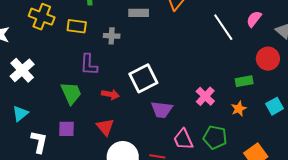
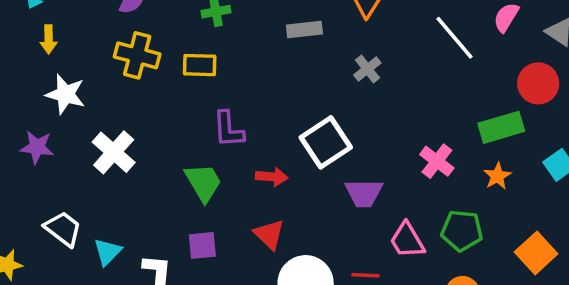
gray cross: (112, 36) -> (367, 69), moved, turned -35
green rectangle: (244, 81) -> (501, 127), size x1.4
cyan triangle: (20, 114) -> (108, 252), moved

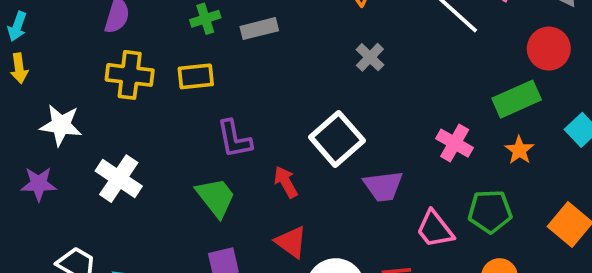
gray rectangle: (304, 29) -> (259, 29), moved
yellow arrow: (49, 39) -> (19, 68), moved
red arrow: (272, 177) -> (286, 182), turned -116

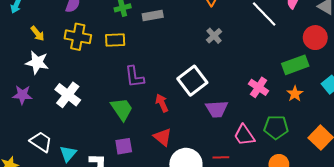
yellow arrow: (19, 68) -> (37, 34), moved, turned -35

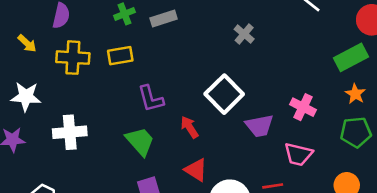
yellow arrow: (37, 34) -> (27, 43), moved
pink cross: (259, 87) -> (303, 107), moved
white cross: (68, 95) -> (70, 132), turned -35
green pentagon: (276, 127) -> (356, 132), moved
pink trapezoid: (244, 135) -> (298, 154), turned -35

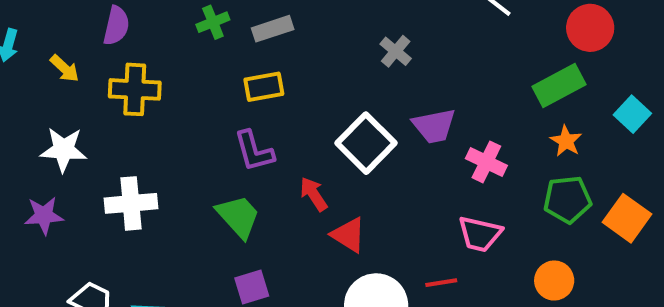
yellow rectangle: (120, 56) -> (264, 87), moved
purple trapezoid: (259, 126) -> (434, 126), moved
red triangle: (196, 170) -> (349, 235), moved

